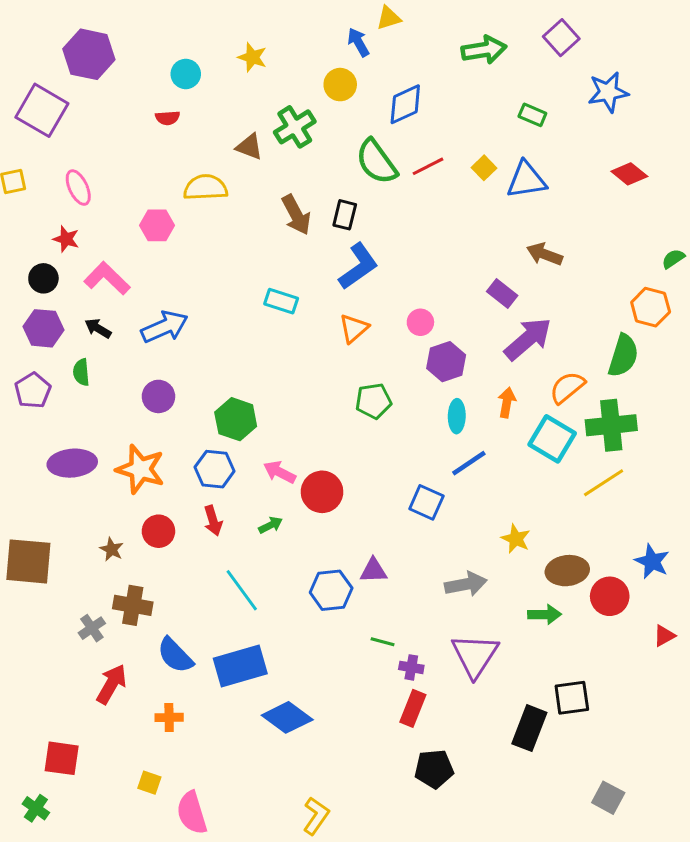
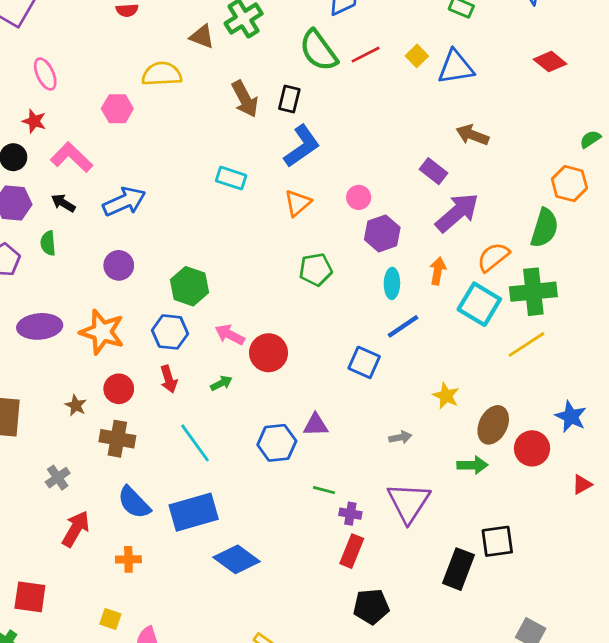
brown ellipse: (567, 571) -> (493, 425), turned -57
gray arrow: (466, 584) -> (400, 437), size x0.6
brown cross: (133, 605) -> (117, 439), moved

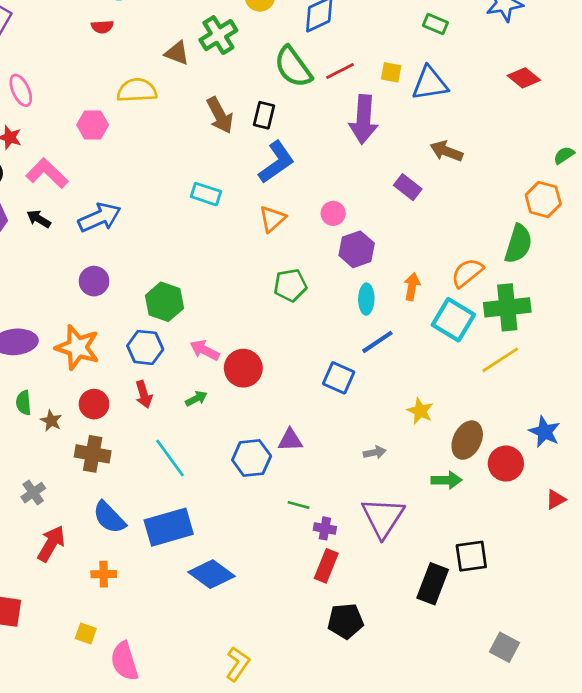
yellow square: (417, 56) -> (391, 72), turned -35
purple arrow: (457, 213) -> (364, 119), moved, turned 135
green semicircle: (48, 243) -> (24, 403), moved

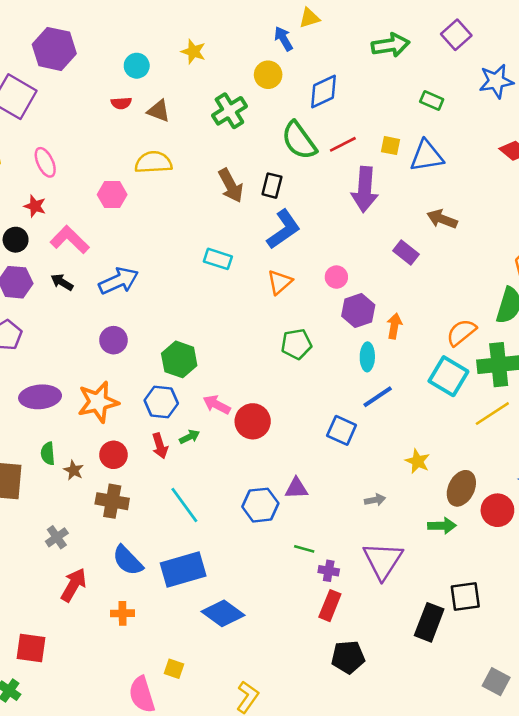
brown triangle: (177, 53) -> (159, 111), moved
orange arrow: (412, 287) -> (394, 326), moved
orange star: (77, 347) -> (98, 402), turned -30
green arrow: (196, 399) -> (190, 437), moved
yellow square: (86, 634) -> (174, 669), moved

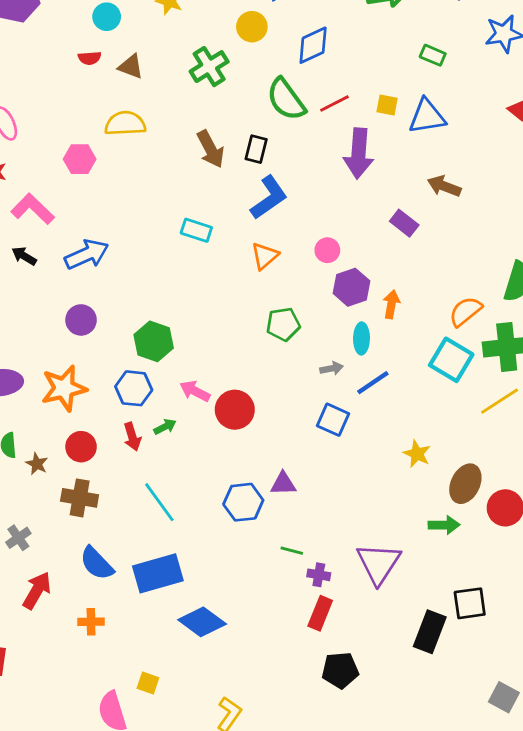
gray arrow: (375, 500) -> (332, 368), moved

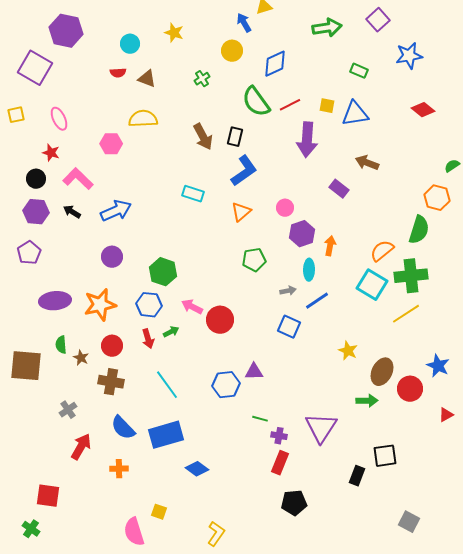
green cross: (209, 67) -> (202, 79), size x0.6
blue diamond: (202, 622) -> (197, 469), size x0.7
black rectangle: (430, 632) -> (357, 476), size x0.7

